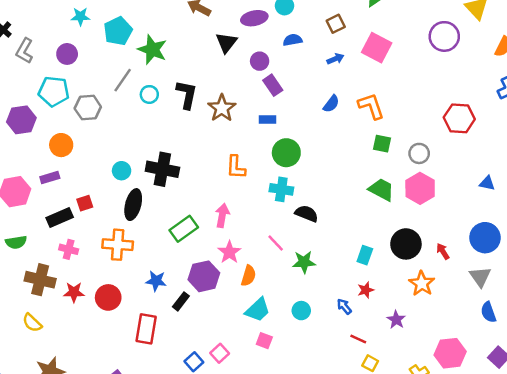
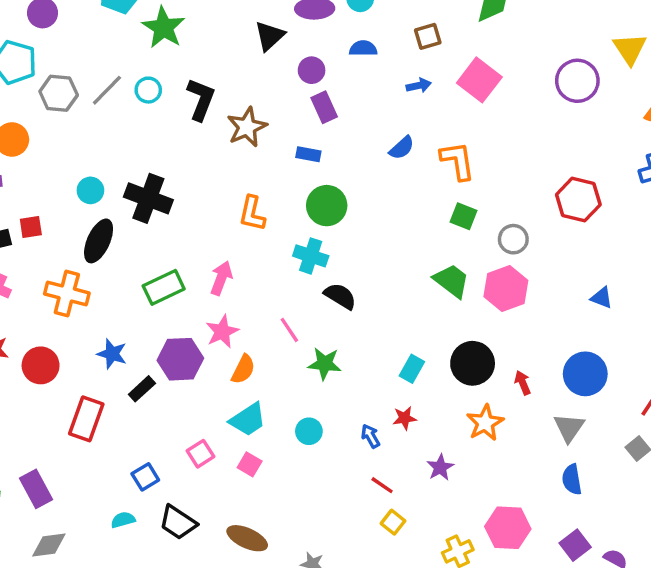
gray line: (123, 80) -> (107, 90), moved
pink square: (220, 353) -> (200, 454), moved

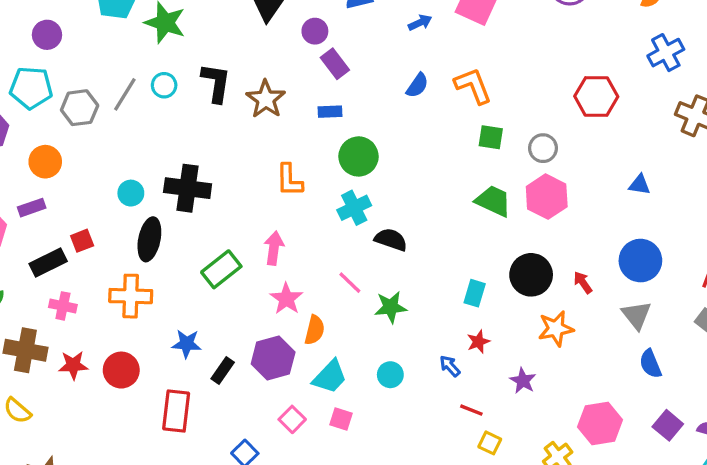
cyan cross: (311, 256) -> (354, 208), turned -32
purple hexagon: (180, 359) -> (273, 358), moved
orange star: (485, 423) -> (556, 329), turned 30

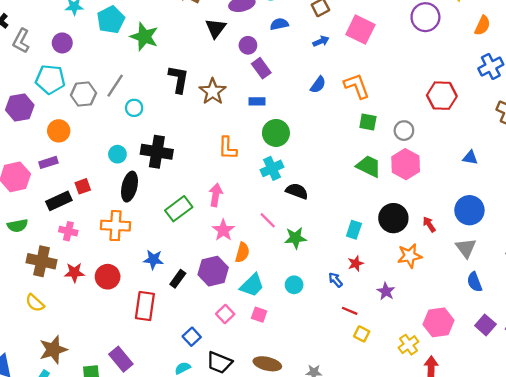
cyan circle: (164, 85) -> (134, 108), moved

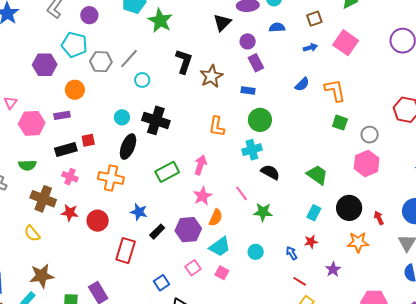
green trapezoid: (369, 166) -> (317, 175), moved

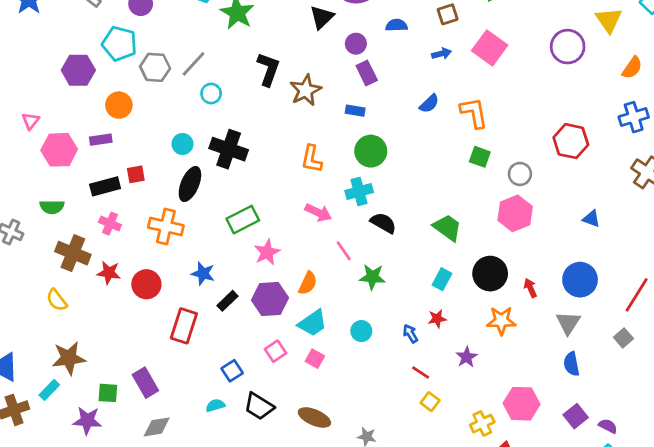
pink arrow: (200, 165) -> (318, 213), moved, turned 96
pink star: (202, 196) -> (267, 252), moved

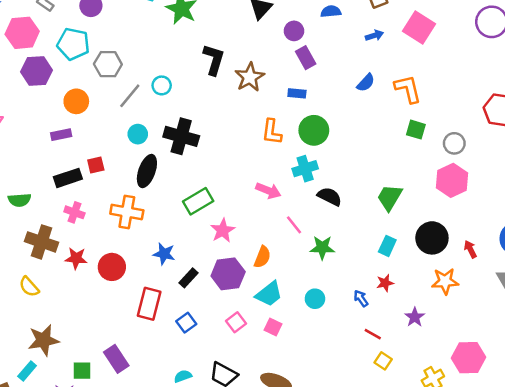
gray line: (194, 64) -> (130, 96), moved
pink hexagon: (59, 150) -> (22, 33), moved
orange L-shape: (312, 159) -> (272, 132), moved
green trapezoid: (447, 228) -> (390, 197), turned -92
blue square: (232, 371) -> (186, 323), moved

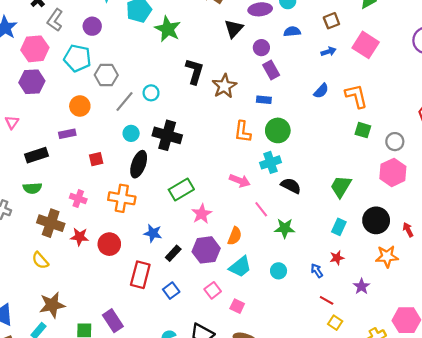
purple hexagon: (36, 71) -> (32, 82), moved
black rectangle: (68, 178) -> (37, 155), moved
pink square: (273, 327) -> (237, 306), moved

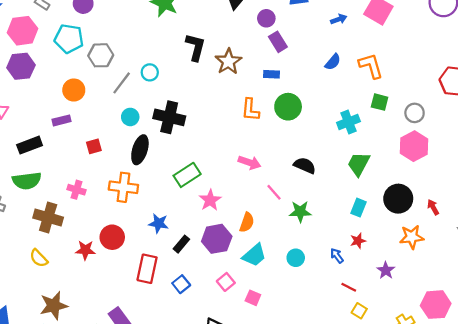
cyan cross: (270, 162) -> (348, 122), moved
green semicircle: (32, 188) -> (27, 181), size x1.4
red star: (79, 237) -> (85, 250), moved

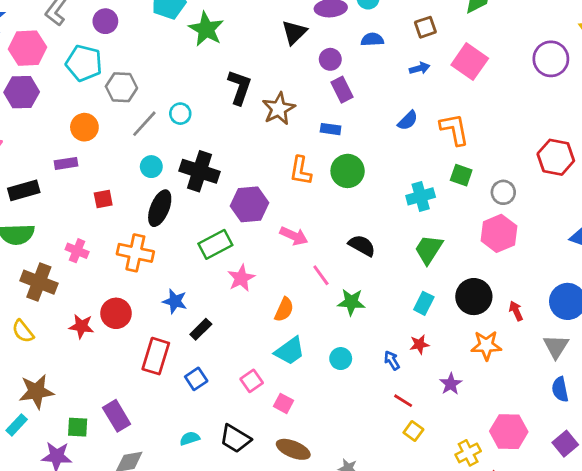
purple hexagon: (217, 239) -> (250, 204), moved

